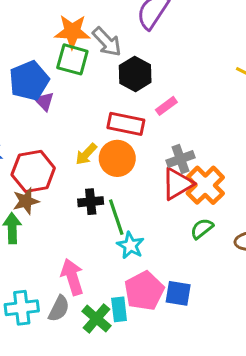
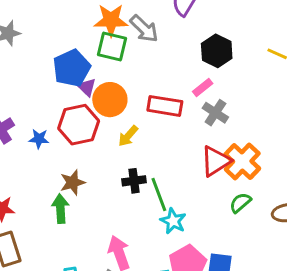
black hexagon: (135, 74) -> (217, 51), moved
orange circle: (117, 158) -> (110, 100), moved
gray cross: (181, 159) -> (215, 113), moved, turned -35
red hexagon: (33, 171) -> (79, 125), moved

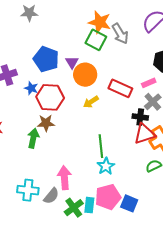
blue pentagon: (72, 68) -> (46, 59), moved, turned 30
red hexagon: (79, 125) -> (50, 97), moved
black cross: (134, 181) -> (140, 117), moved

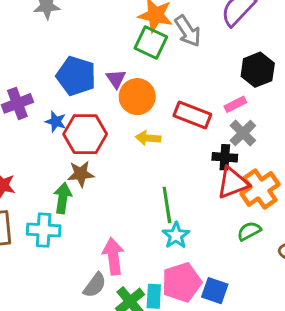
yellow arrow: (91, 102) -> (148, 138), turned 42
cyan cross: (28, 190) -> (44, 230), moved

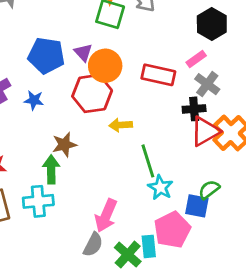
red hexagon: (85, 134) -> (92, 93), moved
yellow arrow: (148, 138) -> (121, 125), moved
green semicircle: (249, 231) -> (209, 190), moved
pink arrow: (113, 256) -> (106, 216), turned -140
blue square: (215, 291) -> (197, 206), moved

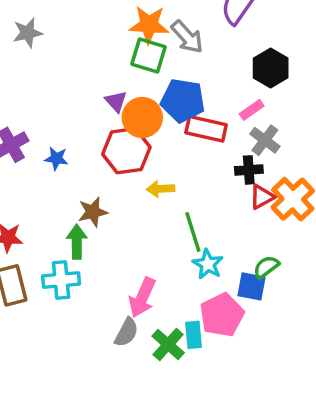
blue pentagon: (46, 55) -> (183, 101), moved
red triangle: (205, 131) -> (262, 197), size x0.7

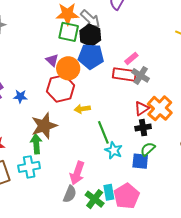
black hexagon: (271, 68) -> (90, 35), moved
red rectangle: (206, 129) -> (124, 74), moved
black cross: (249, 170) -> (143, 128), moved
brown star: (93, 212) -> (44, 126), size x1.5
pink pentagon: (222, 315) -> (126, 196), moved

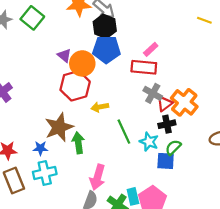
green square: (69, 32) -> (32, 18), moved, turned 30
gray cross: (141, 75) -> (153, 93), moved
blue star: (20, 96) -> (40, 148), moved
green arrow: (36, 144) -> (78, 143), moved
cyan star: (114, 150) -> (149, 142), moved

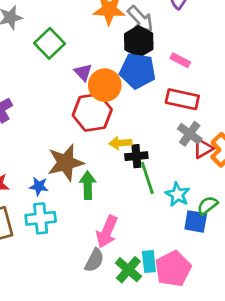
green square: (32, 18) -> (50, 43), moved
pink rectangle: (151, 49) -> (180, 60), moved, turned 64
black cross: (167, 124) -> (136, 156), moved

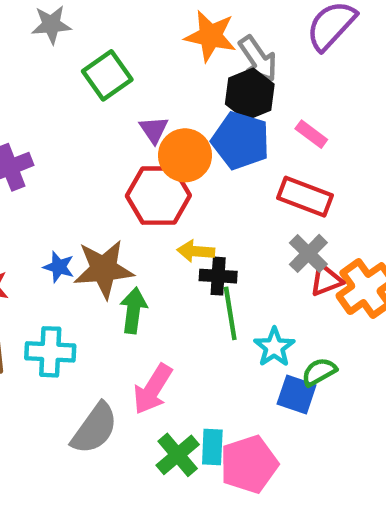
blue star: (39, 186) -> (59, 267), moved
gray semicircle: (94, 260) -> (95, 428), moved, size x1.4

